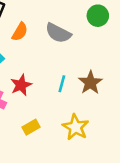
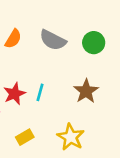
green circle: (98, 16) -> (94, 43), moved
cyan line: (62, 84) -> (40, 92), moved

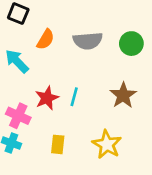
gray semicircle: (53, 40) -> (88, 41), turned -32
yellow rectangle: (25, 137) -> (58, 144), turned -54

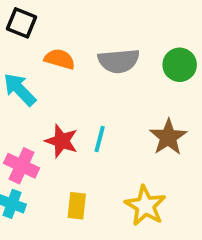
orange semicircle: (45, 39) -> (60, 59), turned -105
red star: (47, 98) -> (62, 141), turned -30

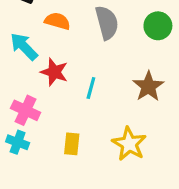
gray semicircle: (119, 61) -> (107, 23), turned -100
red star: (62, 141) -> (54, 72), moved

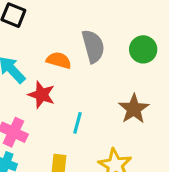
orange semicircle: (57, 21) -> (59, 60), moved
cyan line: (91, 88) -> (78, 123), moved

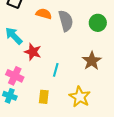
orange semicircle: (59, 60) -> (44, 14), moved

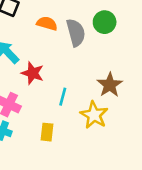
green circle: (98, 23) -> (105, 22), moved
yellow star: (80, 97) -> (94, 115), moved

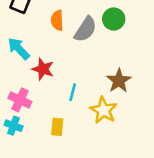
orange semicircle: (47, 23) -> (57, 20), turned -108
gray semicircle: (76, 33) -> (85, 29), turned 48

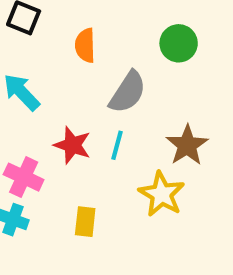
gray semicircle: (85, 29) -> (128, 92), moved
red star: (43, 69) -> (72, 145), moved
cyan line: (73, 92) -> (117, 145), moved

